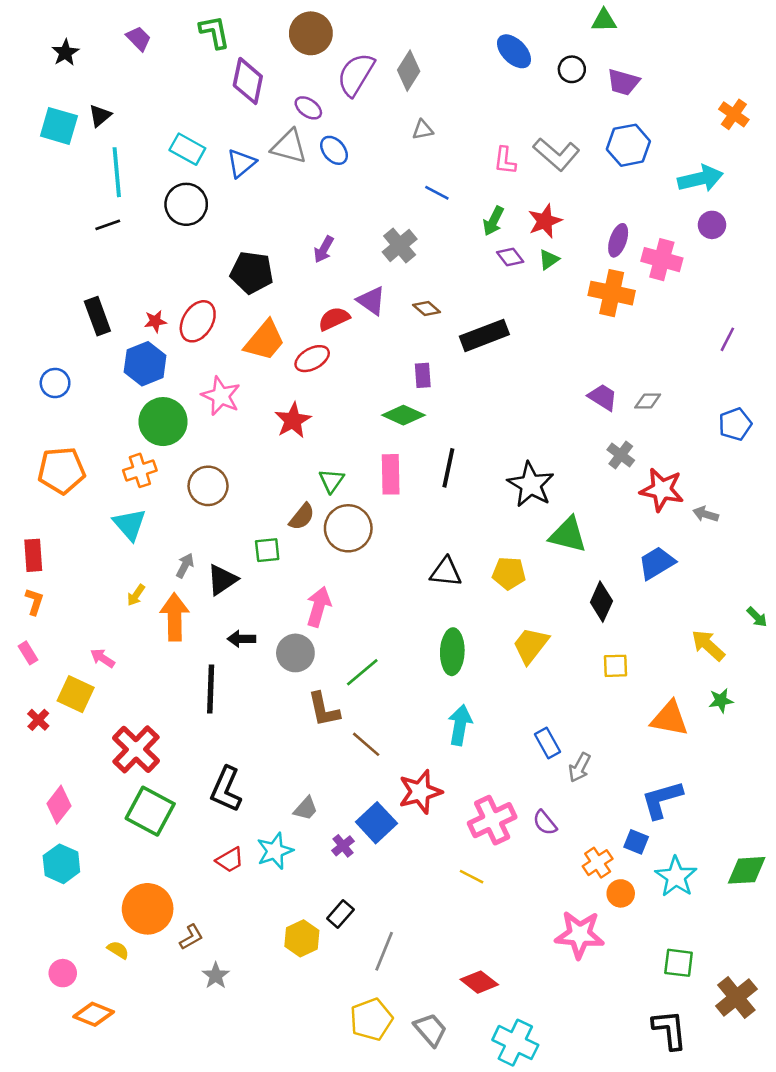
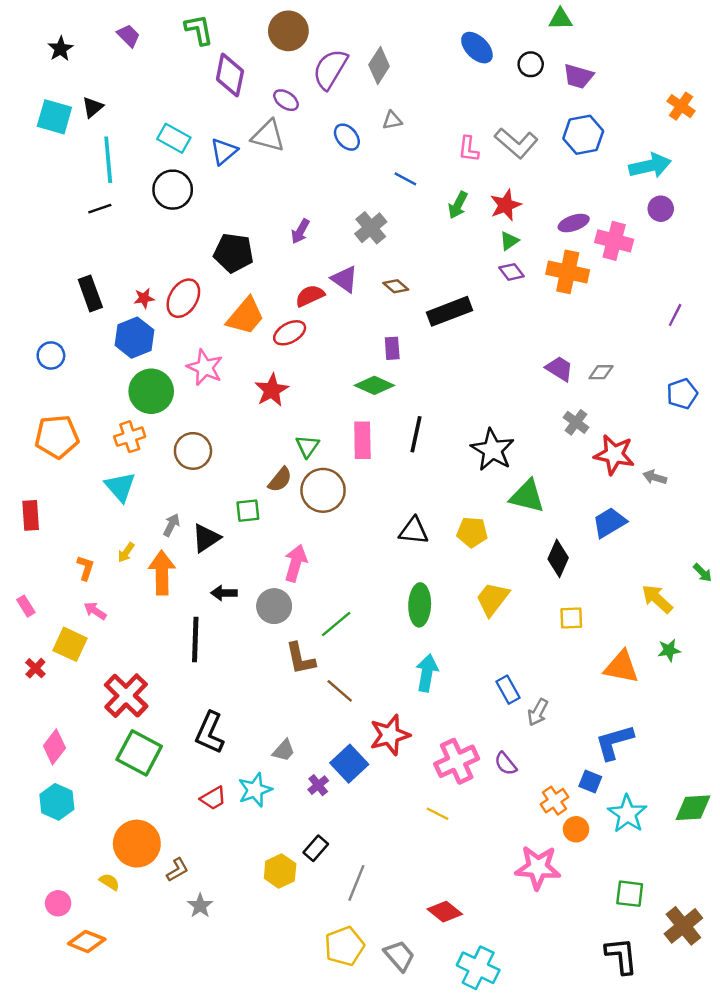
blue ellipse: (334, 150) -> (347, 137), moved
purple ellipse: (618, 240) -> (574, 223), turned 52
purple diamond: (510, 257) -> (512, 272), moved
orange L-shape: (34, 602) -> (86, 568), moved

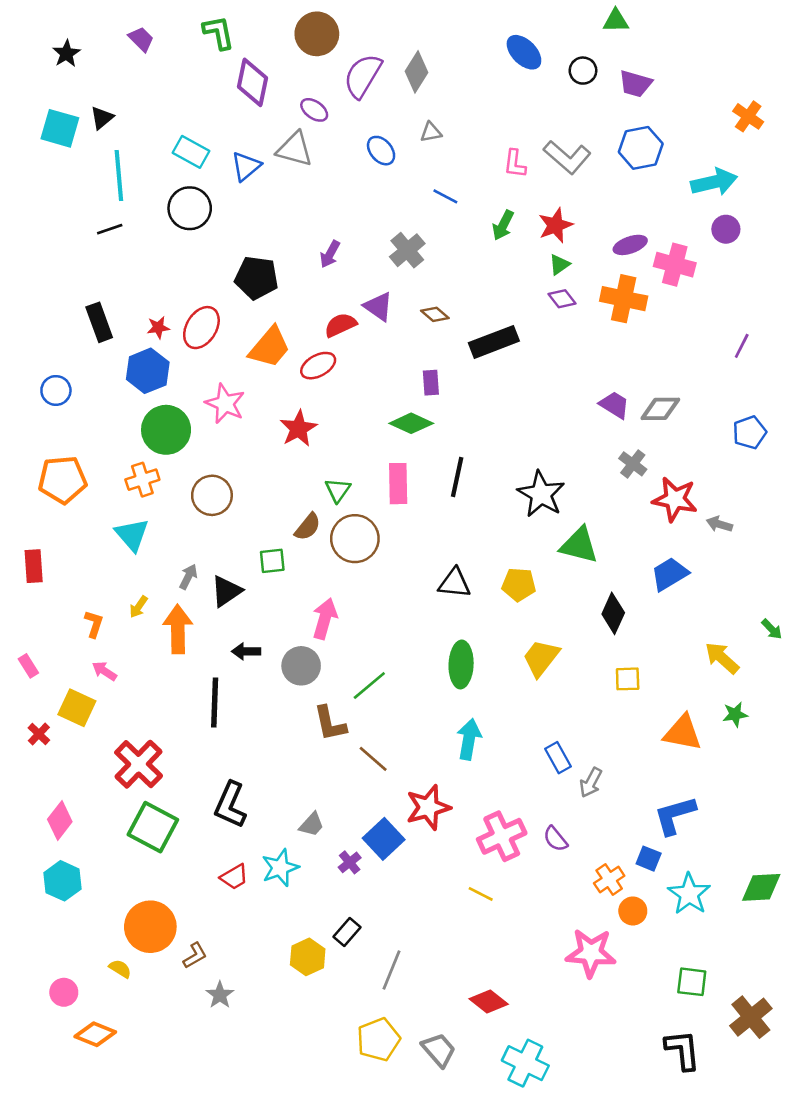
gray diamond: (601, 372) -> (660, 409), size x1.4

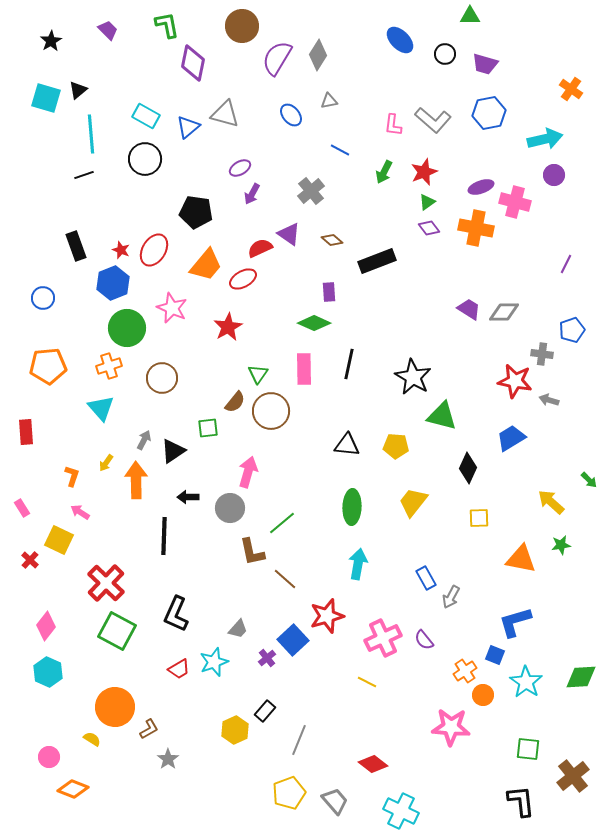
purple ellipse: (314, 110) -> (240, 168), moved, turned -65
red star: (158, 328) -> (121, 250), turned 30
gray cross: (633, 464) -> (542, 354), moved, turned -30

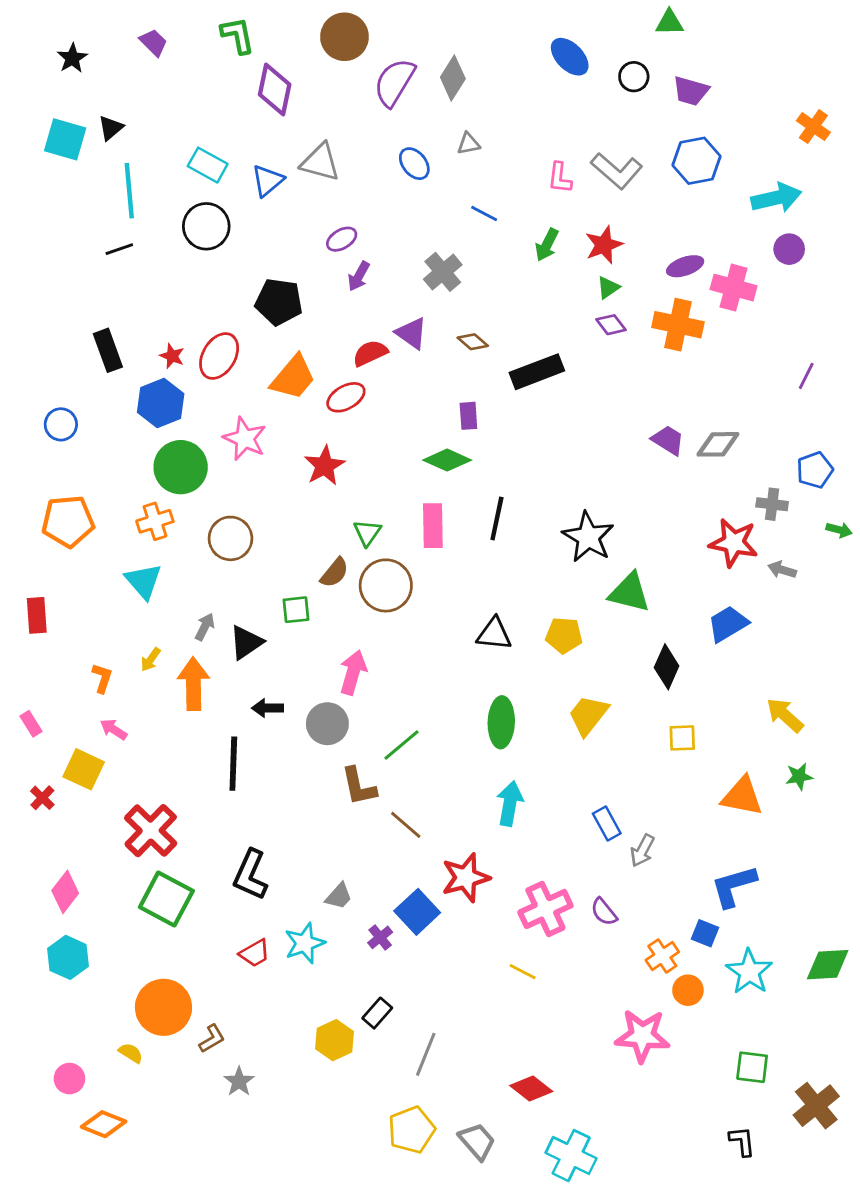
green arrow: (589, 480) -> (839, 530), moved, turned -30
black L-shape: (521, 801) -> (742, 1141), size x0.7

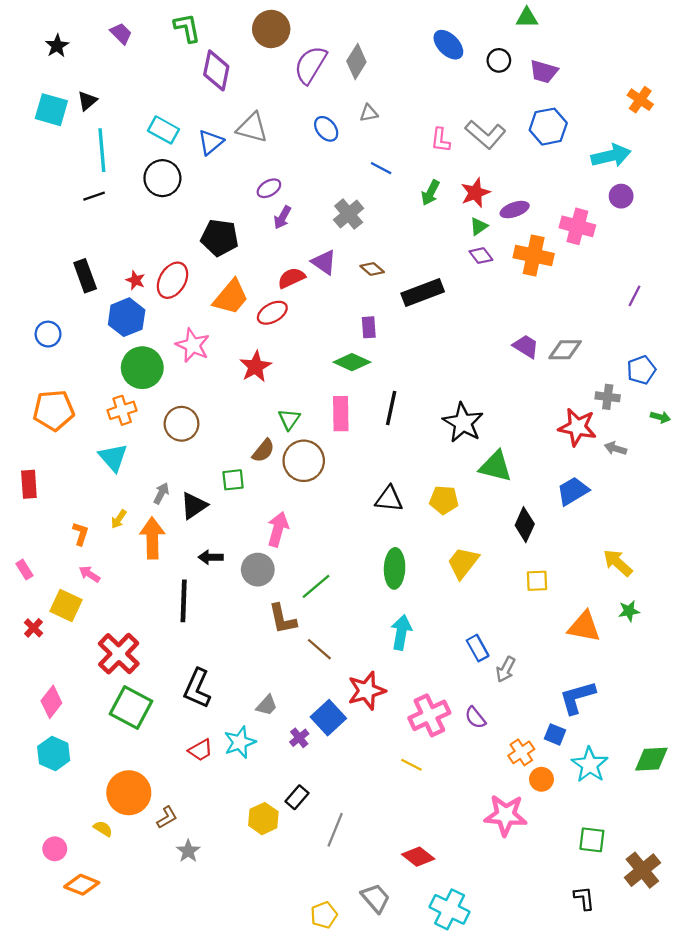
purple ellipse: (685, 266) -> (515, 210), moved
yellow pentagon: (411, 1130) -> (324, 915), moved, size x0.7

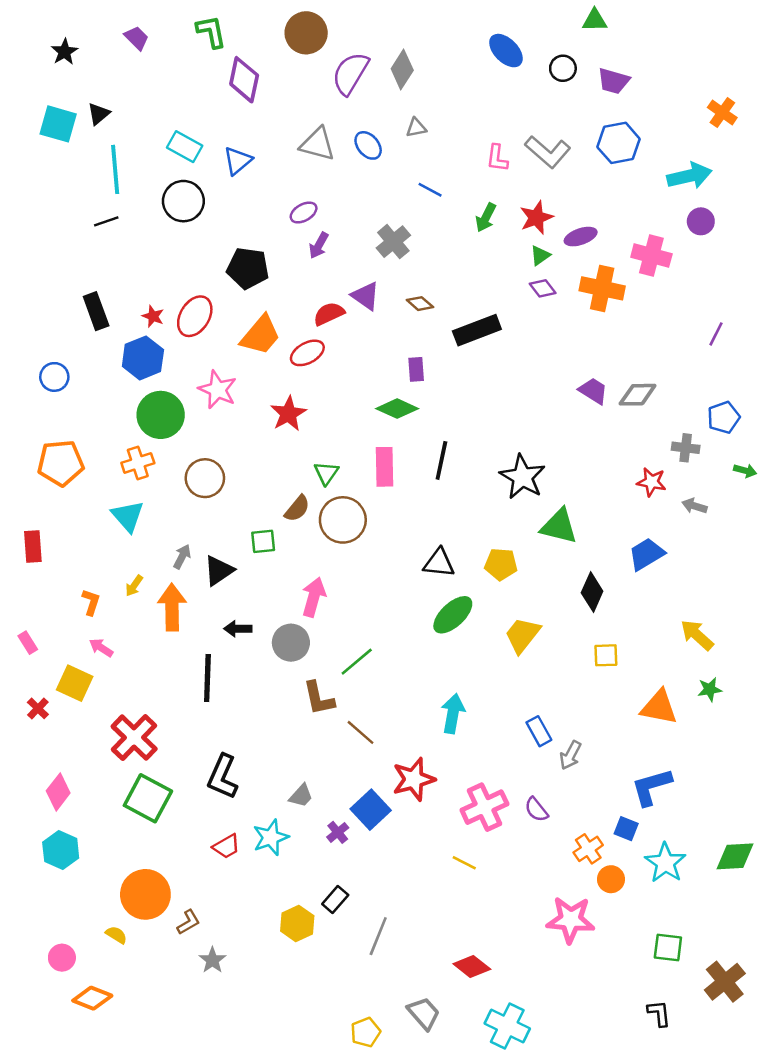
gray triangle: (252, 128) -> (317, 144), moved
red star: (577, 427) -> (651, 482), size x0.7
green ellipse: (395, 568) -> (453, 615), moved, turned 45

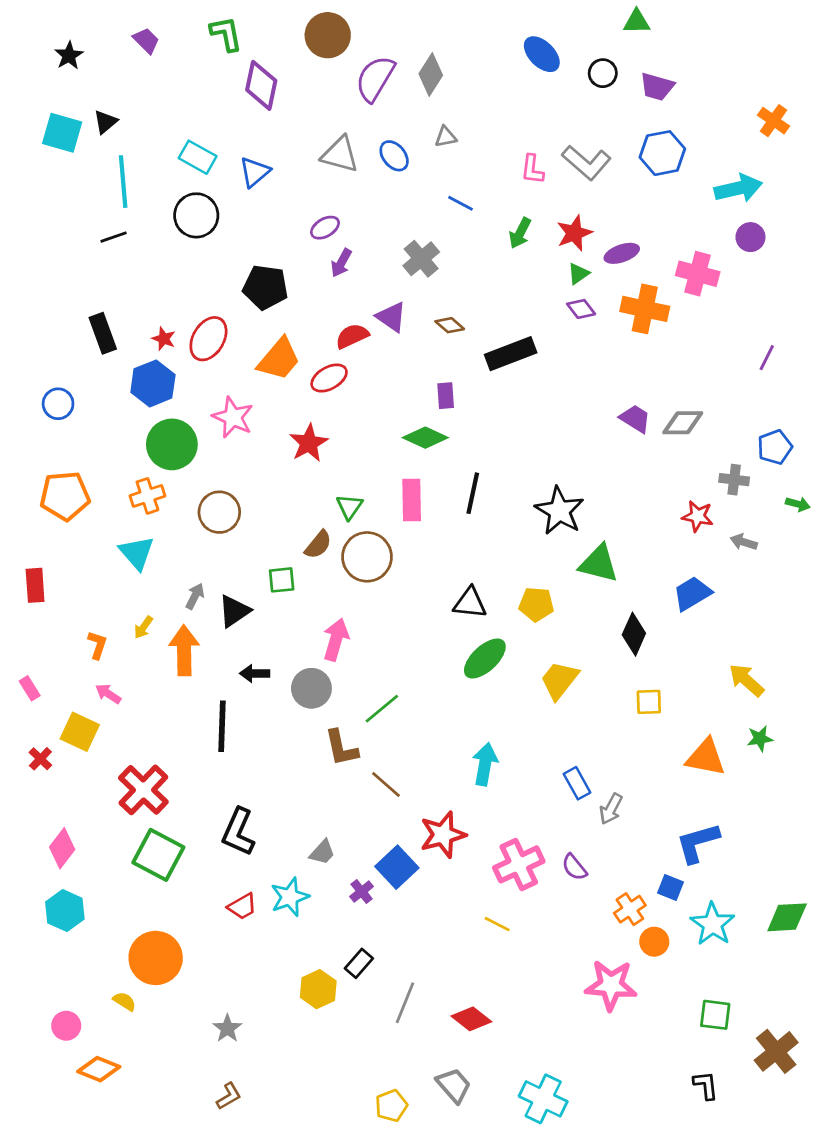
brown L-shape: (188, 922) -> (229, 1096), moved
red diamond: (472, 966) -> (471, 1019), moved

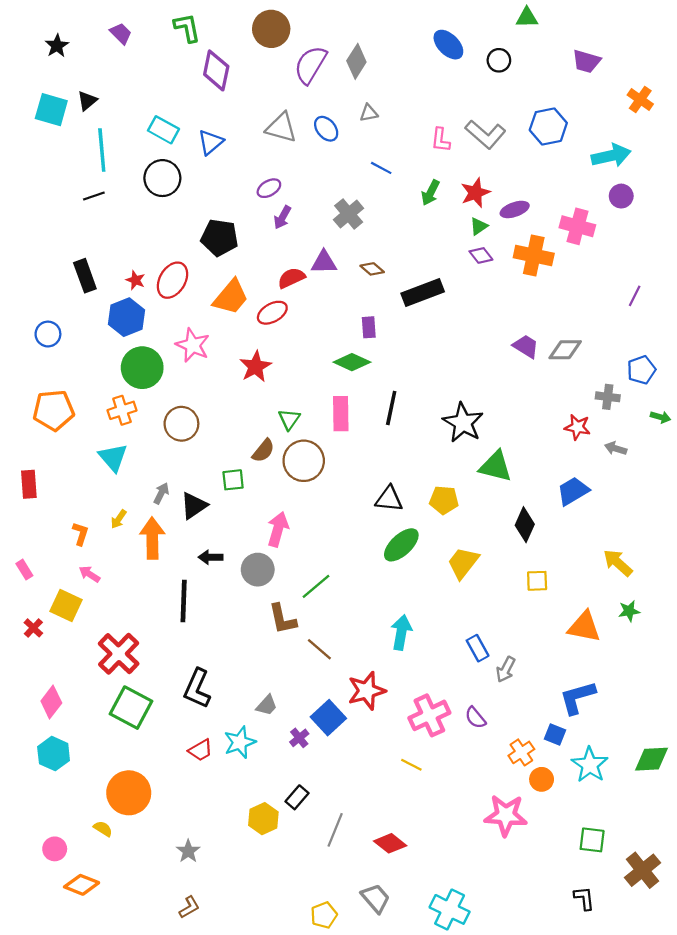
purple trapezoid: (657, 87) -> (586, 61), moved
purple triangle: (391, 317) -> (324, 262), turned -36

